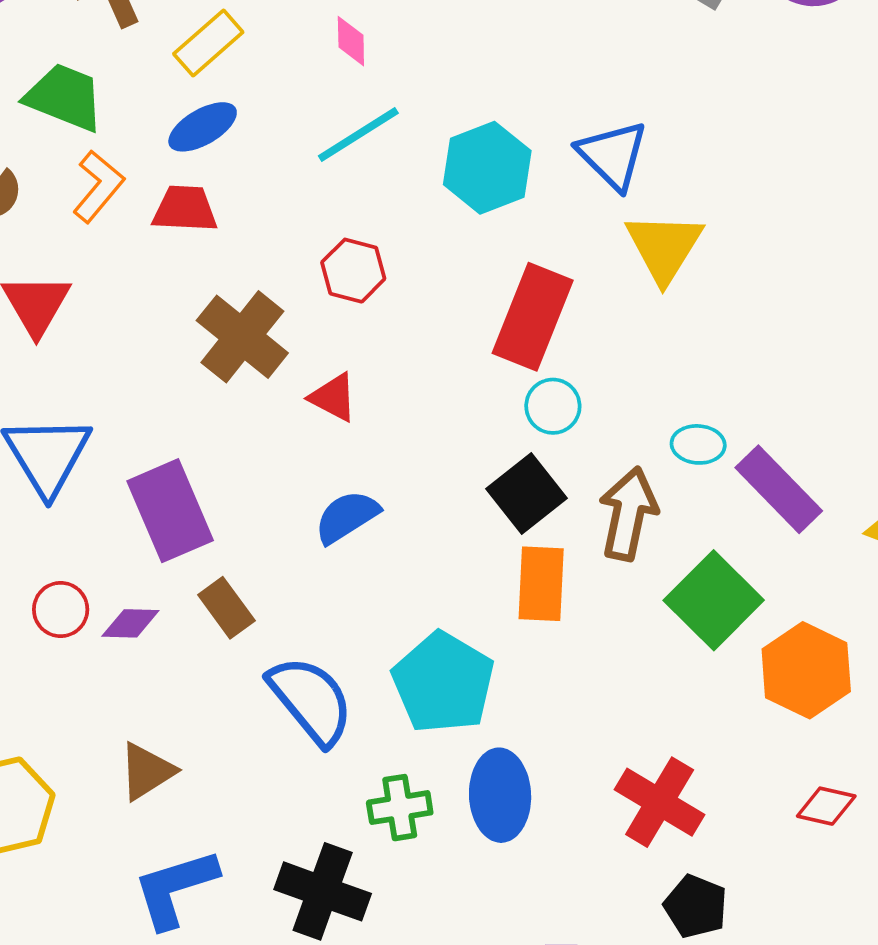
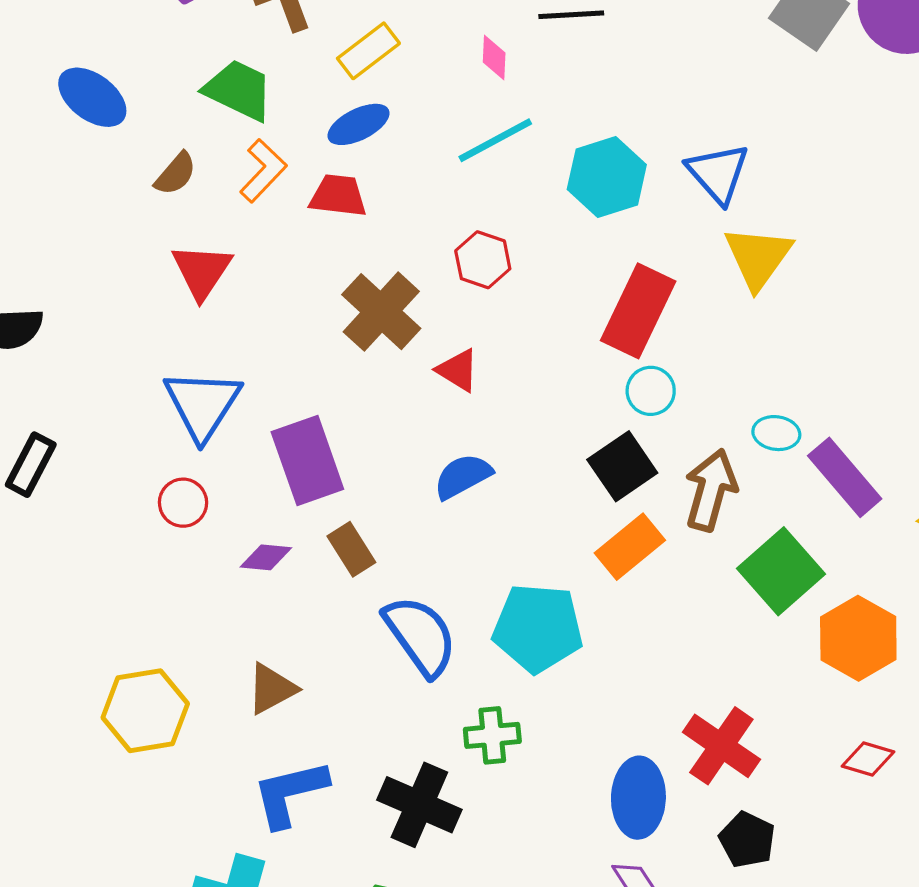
orange rectangle: (541, 584) -> (630, 547), turned 44
red circle: (61, 609) -> (183, 503), moved
cyan pentagon: (443, 683) -> (538, 628), turned -30
blue ellipse: (500, 795) -> (638, 798), moved

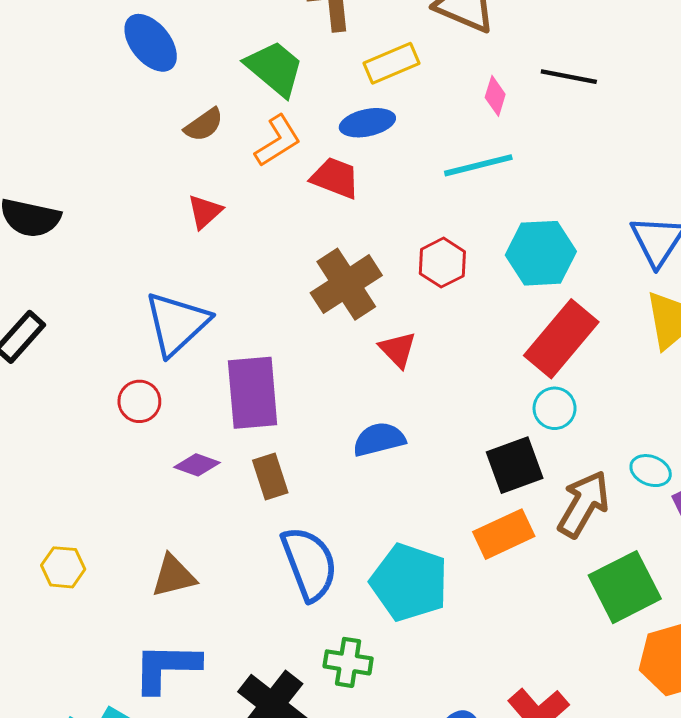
cyan hexagon: (607, 177) -> (541, 253), moved
red triangle: (202, 271) -> (205, 212), size x0.7
yellow hexagon: (145, 711) -> (63, 567), size x0.6

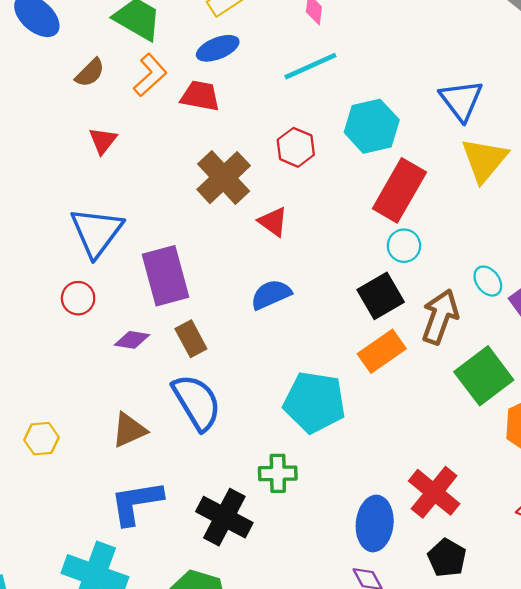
cyan ellipse: (651, 471) -> (488, 281), turned 40
blue semicircle: (309, 564) -> (197, 402), moved

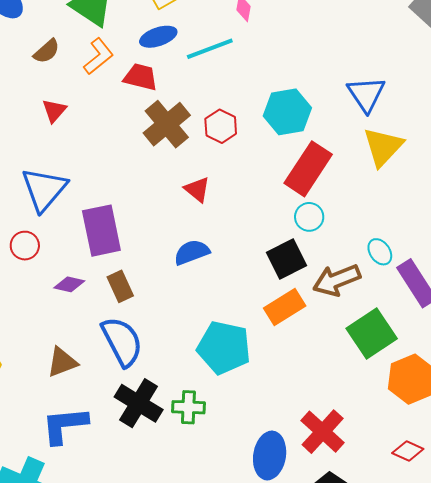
cyan line: (310, 66) -> (210, 49), moved
brown cross: (224, 178) -> (167, 124), moved
brown arrow: (440, 317) -> (337, 280), turned -135
black cross: (224, 517) -> (139, 403), moved

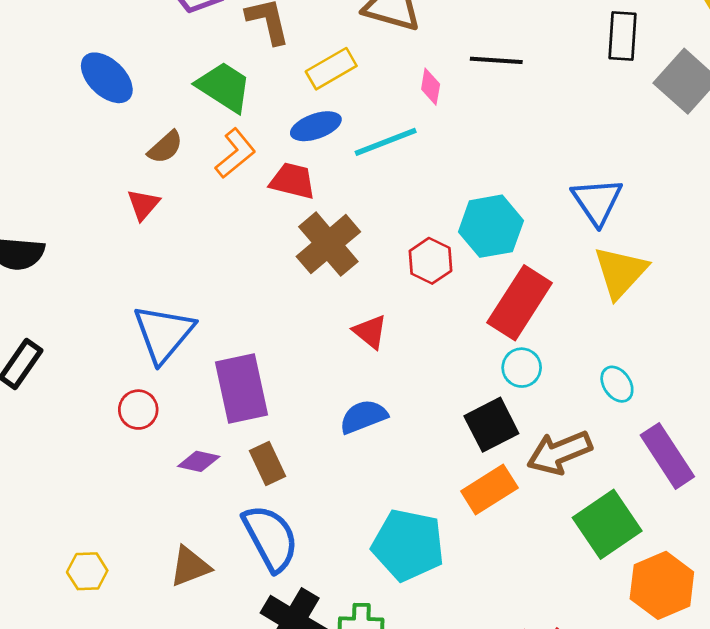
red triangle: (54, 111) -> (143, 205), moved
red hexagon: (221, 126) -> (430, 261), moved
cyan ellipse: (380, 252) -> (617, 384), moved

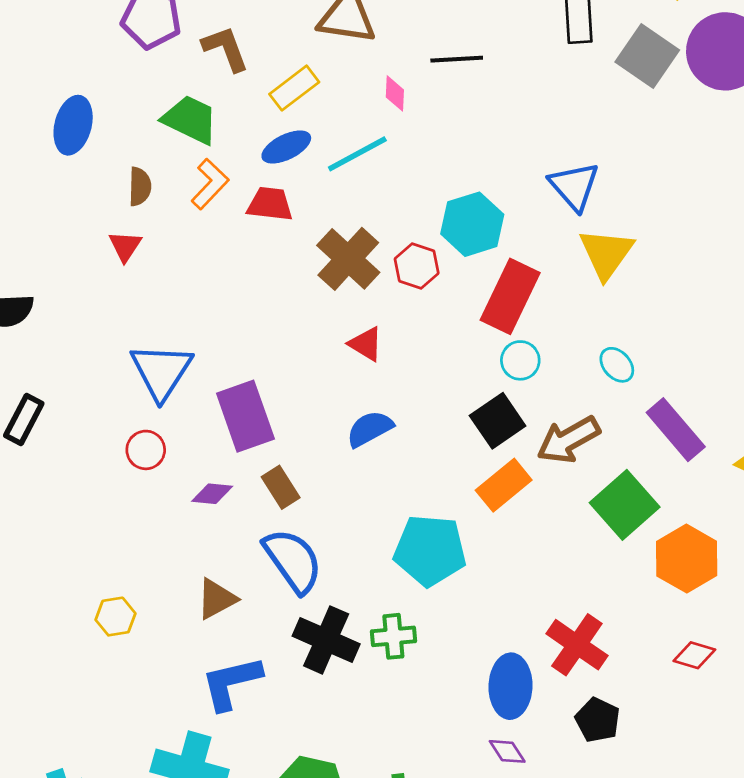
blue ellipse: (107, 78) -> (73, 125), turned 68
brown semicircle: (165, 147) -> (140, 187), turned -39
brown cross: (328, 244) -> (348, 259), moved

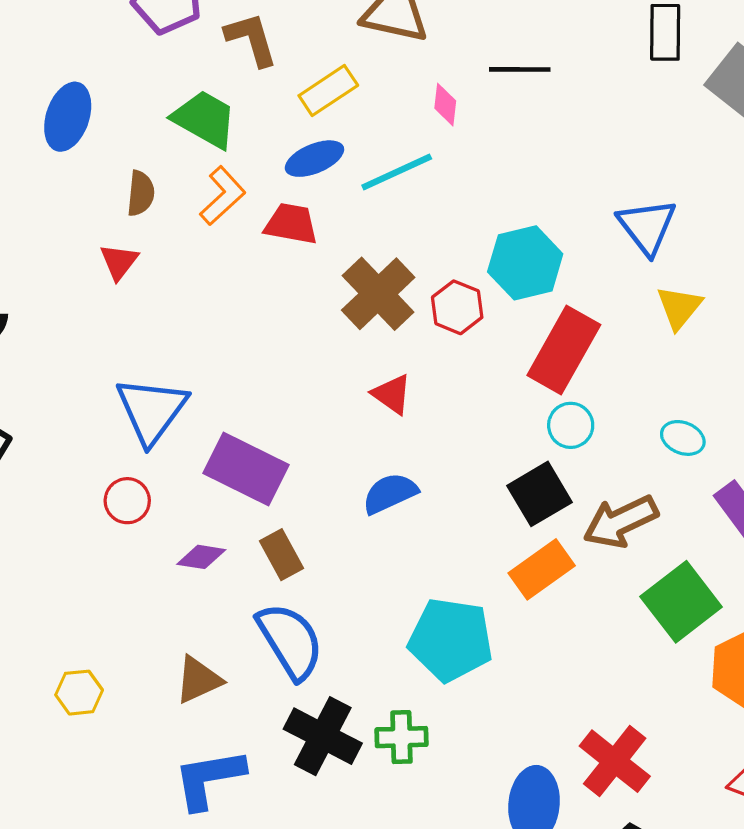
yellow triangle: (606, 253) -> (679, 307), size x0.7
cyan ellipse: (617, 365) -> (683, 438), turned -30
purple rectangle: (245, 416) -> (246, 469), turned -48

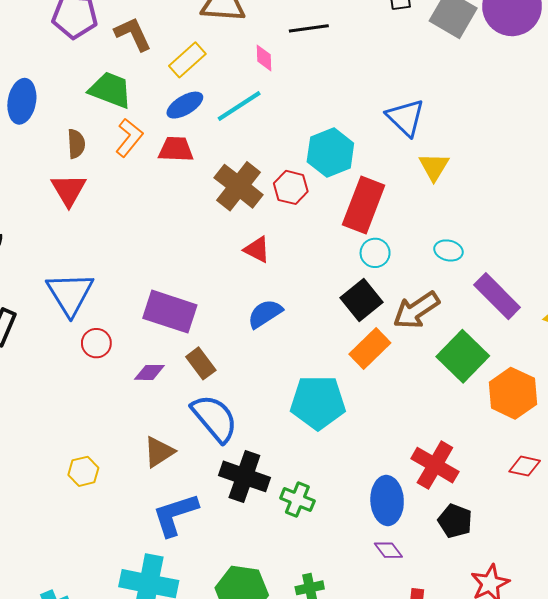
red triangle: (119, 262) -> (69, 190), size x1.4
blue triangle: (151, 410) -> (70, 294), moved
green cross: (401, 737) -> (297, 499), moved, turned 32

